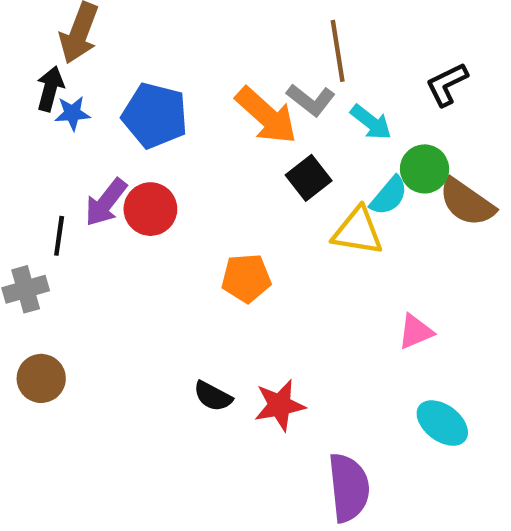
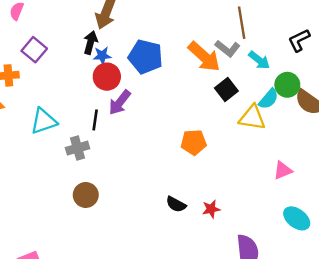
red circle: (150, 209) -> (107, 77), moved
red star: (280, 405) -> (211, 209), size x0.7

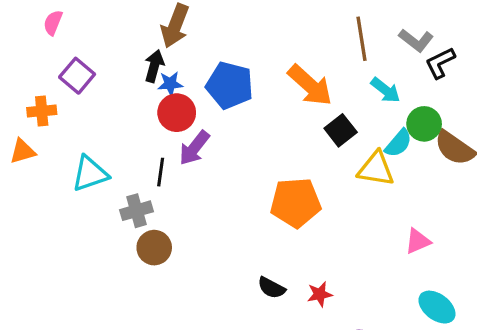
gray L-shape: (228, 48) -> (416, 40), moved
orange pentagon: (194, 142) -> (296, 203), size x1.4
brown circle: (86, 195) -> (154, 248), moved

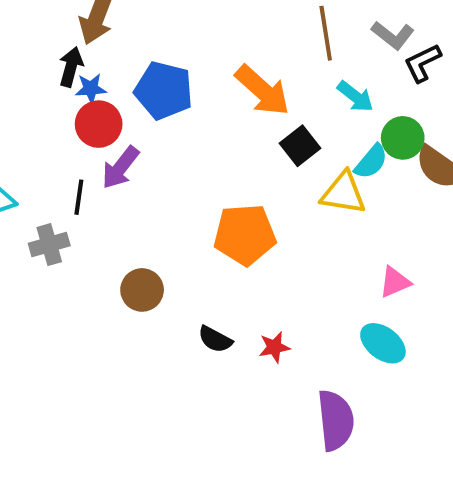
brown circle: (154, 248) -> (142, 290), moved
cyan ellipse: (437, 307) -> (383, 343), moved

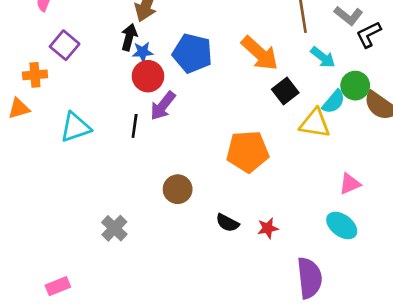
gray cross: (49, 245) -> (114, 228), moved, turned -30

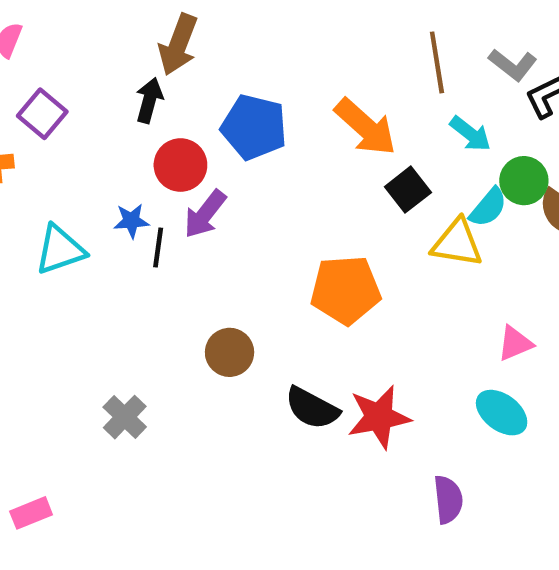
blue star: (143, 52) -> (131, 221), moved
black semicircle: (227, 223) -> (312, 408), size x1.4
red star: (268, 228) -> (379, 417), size x1.8
purple semicircle: (309, 278) -> (448, 500), size x0.7

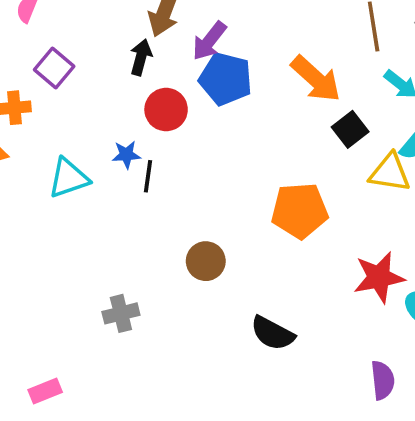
purple arrow: (205, 214) -> (209, 41), moved
black semicircle: (312, 408) -> (273, 333), moved
gray cross: (125, 417) -> (121, 313), turned 32
red star: (379, 417) -> (379, 277), moved

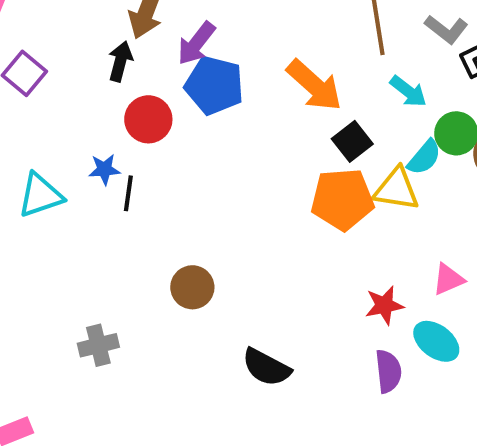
orange pentagon: (300, 211) -> (342, 199), moved
red star: (379, 277) -> (384, 305), size x0.7
purple semicircle: (383, 380) -> (388, 371), moved

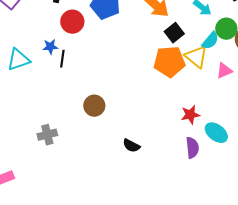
yellow triangle: (396, 189) -> (196, 57), turned 30
pink triangle: (448, 279) -> (224, 71), moved
black semicircle: (266, 367) -> (131, 146), size x0.7

